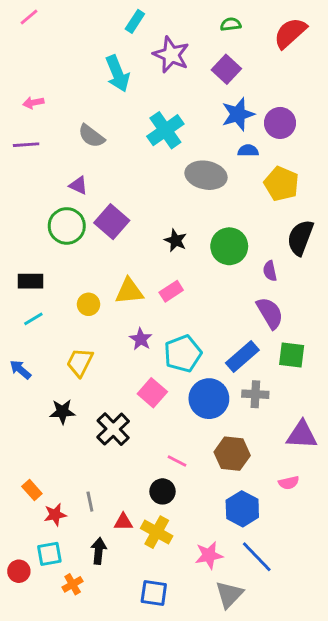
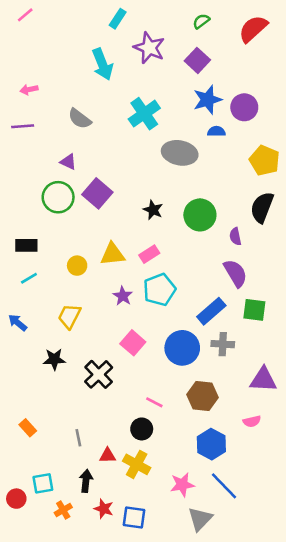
green semicircle: (231, 24) -> (201, 21), turned -30
yellow pentagon: (281, 184) -> (265, 160), moved
cyan pentagon: (183, 354) -> (159, 290), moved
red star: (55, 515) -> (104, 509), moved, turned 30

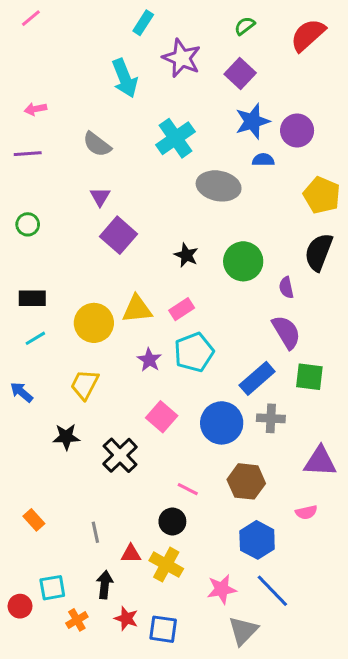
purple triangle: (68, 162) -> (100, 197), moved, turned 36
green circle: (58, 197) -> (28, 224), moved, size x0.6
yellow circle: (77, 266) -> (94, 323), size x1.6

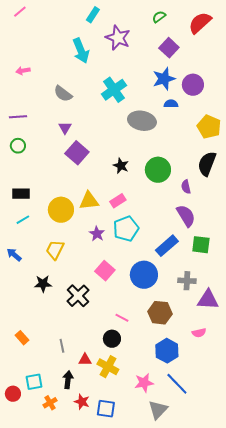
purple square: (240, 74) -> (169, 48), moved
purple line: (28, 154) -> (18, 117), moved
gray cross: (271, 418) -> (187, 281), moved

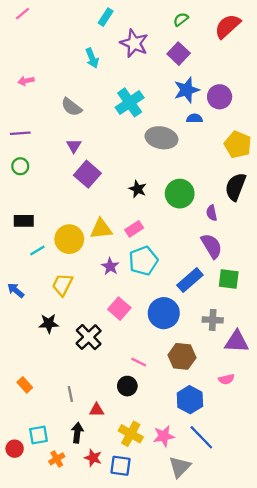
purple square: (169, 48) -> (179, 54), moved
cyan arrow: (81, 51) -> (92, 58), size x0.7
cyan line: (23, 220) -> (37, 251), moved
yellow cross: (108, 367) -> (131, 434), moved

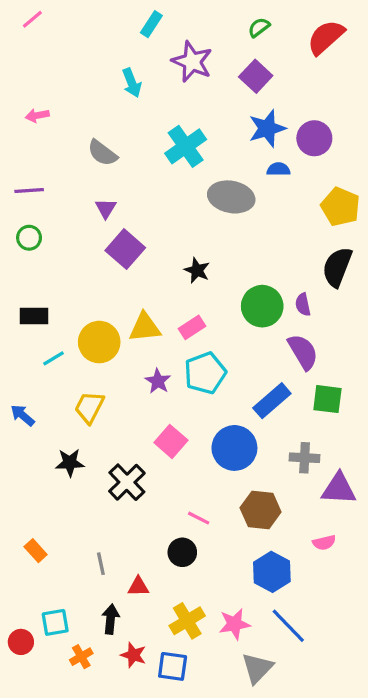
green circle: (180, 194) -> (262, 306), moved
yellow cross: (131, 434) -> (187, 621), turned 30

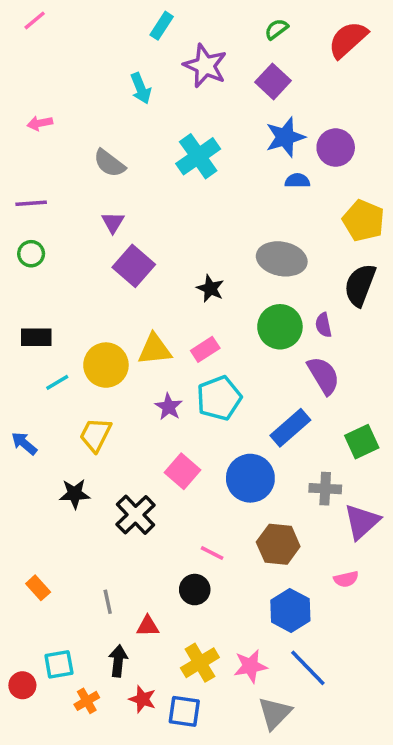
gray ellipse: (231, 197) -> (282, 259), moved
green square: (327, 399) -> (362, 442), moved, turned -32
purple triangle: (339, 489) -> (362, 522), turned -45

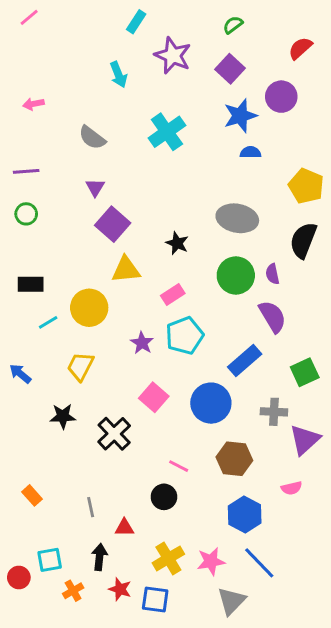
red semicircle: (348, 40) -> (300, 48), moved, size x0.7
purple circle: (336, 148) -> (281, 97), moved
yellow triangle: (155, 349) -> (126, 270), moved

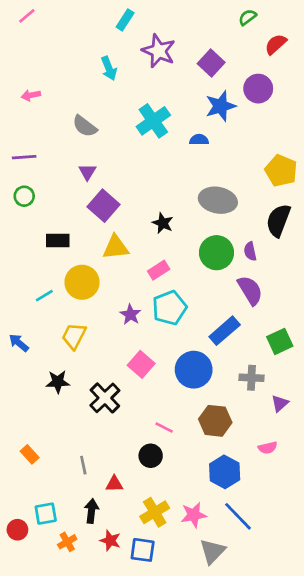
green semicircle: (233, 25) -> (247, 17), moved
blue semicircle: (250, 152) -> (199, 140), moved
black rectangle: (31, 284) -> (58, 241), moved
purple triangle: (305, 440) -> (280, 403), size x0.6

